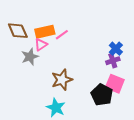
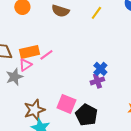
brown star: (62, 80) -> (34, 110), moved
pink square: (115, 84) -> (66, 104), moved

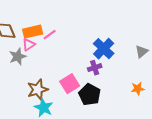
blue cross: (100, 69) -> (104, 49), size x1.5
purple cross: (97, 81) -> (95, 68), moved
pink square: (66, 104) -> (70, 84), turned 36

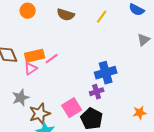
blue cross: (104, 49) -> (106, 73), turned 30
gray triangle: (142, 52) -> (144, 40), moved
gray star: (18, 57) -> (21, 98), moved

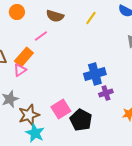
orange rectangle: (35, 56) -> (24, 57), turned -36
pink line: (52, 59) -> (41, 36), moved
purple cross: (97, 92) -> (106, 93), moved

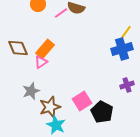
yellow line: (91, 18) -> (126, 32), moved
pink line: (41, 36) -> (61, 13), moved
blue cross: (95, 74) -> (122, 49), moved

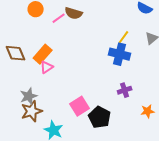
blue cross: (122, 49) -> (120, 54), turned 30
pink triangle: (41, 62) -> (47, 67), moved
brown star: (50, 107) -> (32, 111), moved

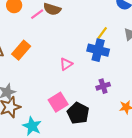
pink triangle: (47, 67) -> (66, 64), moved

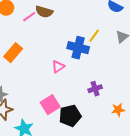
blue cross: (98, 50) -> (78, 48), moved
black pentagon: (78, 113) -> (70, 116), turned 30

